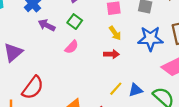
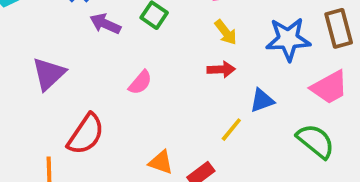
pink semicircle: (72, 47) -> (140, 82), moved
blue triangle: (136, 90) -> (262, 100), moved

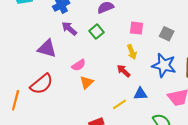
red arrow: (221, 69) -> (124, 71), turned -152
purple triangle: (49, 74) -> (47, 49), moved, turned 42
orange triangle: (161, 162) -> (87, 82), moved, turned 40

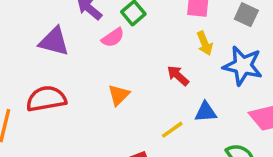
yellow arrow: (132, 52) -> (205, 43), moved
pink semicircle: (79, 65) -> (113, 38), moved
red semicircle: (42, 84) -> (46, 99), turned -150

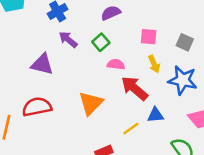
pink semicircle: (113, 38) -> (116, 64), moved, turned -138
red arrow: (178, 76) -> (135, 88), size x1.6
orange triangle: (119, 95) -> (91, 103), size x1.5

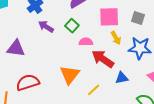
pink square: (149, 37) -> (109, 17), size x1.5
purple triangle: (42, 64) -> (16, 48), moved
yellow line: (131, 129) -> (94, 90), moved

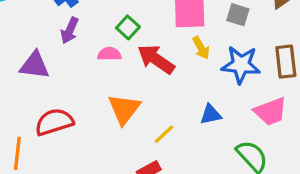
purple arrow: (46, 27) -> (70, 30), moved, turned -98
pink semicircle: (86, 42) -> (109, 54), moved
red arrow: (103, 59) -> (156, 59), moved

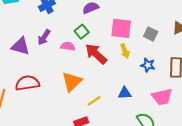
purple arrow: (70, 30) -> (44, 37), moved
blue star: (241, 65) -> (148, 65), size x0.6

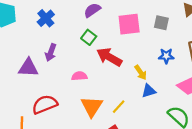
pink semicircle: (68, 46) -> (79, 76), moved
yellow arrow: (125, 51) -> (141, 72), moved
orange triangle: (72, 82) -> (92, 106), moved

